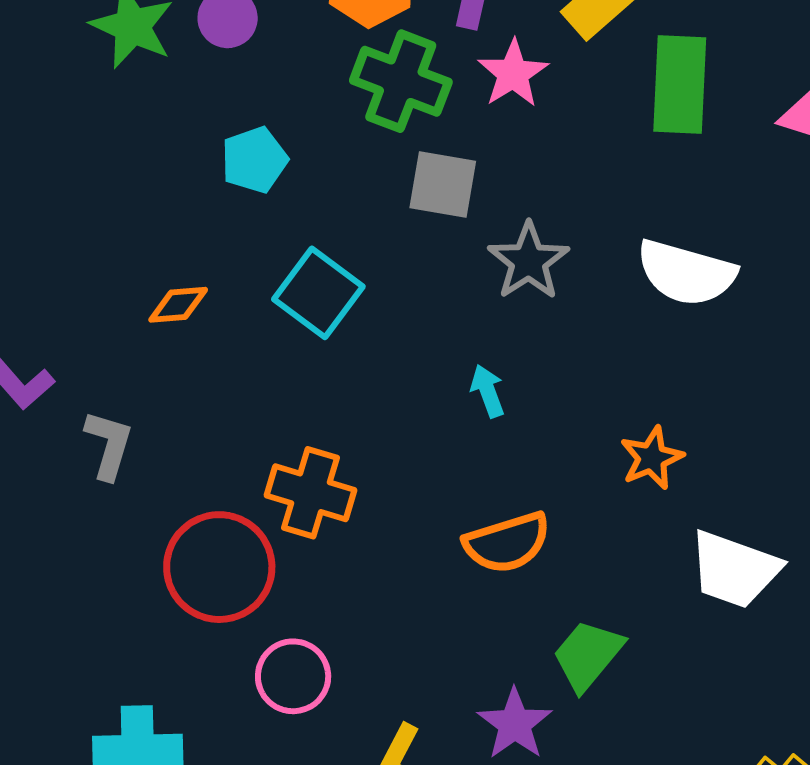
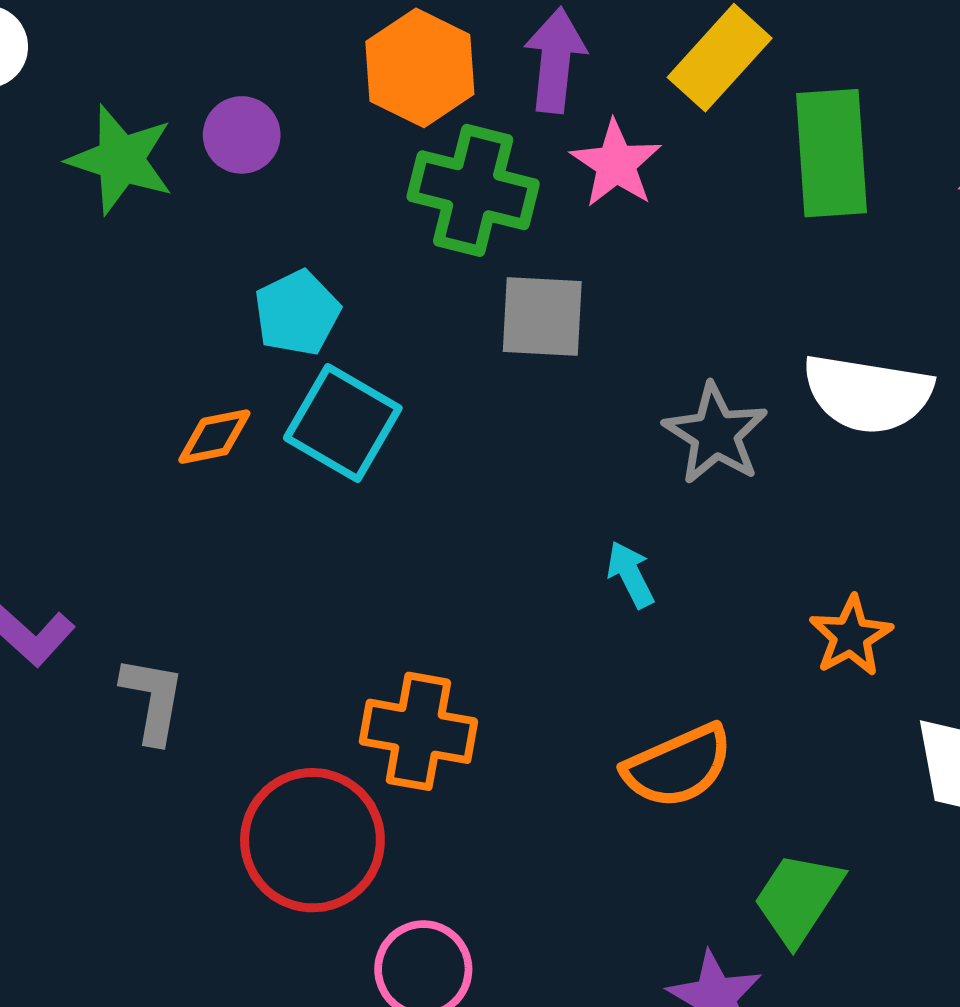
gray star: (528, 261) -> (716, 434), moved
cyan square: (318, 293) -> (343, 423), moved
orange diamond: (178, 305) -> (214, 437), moved

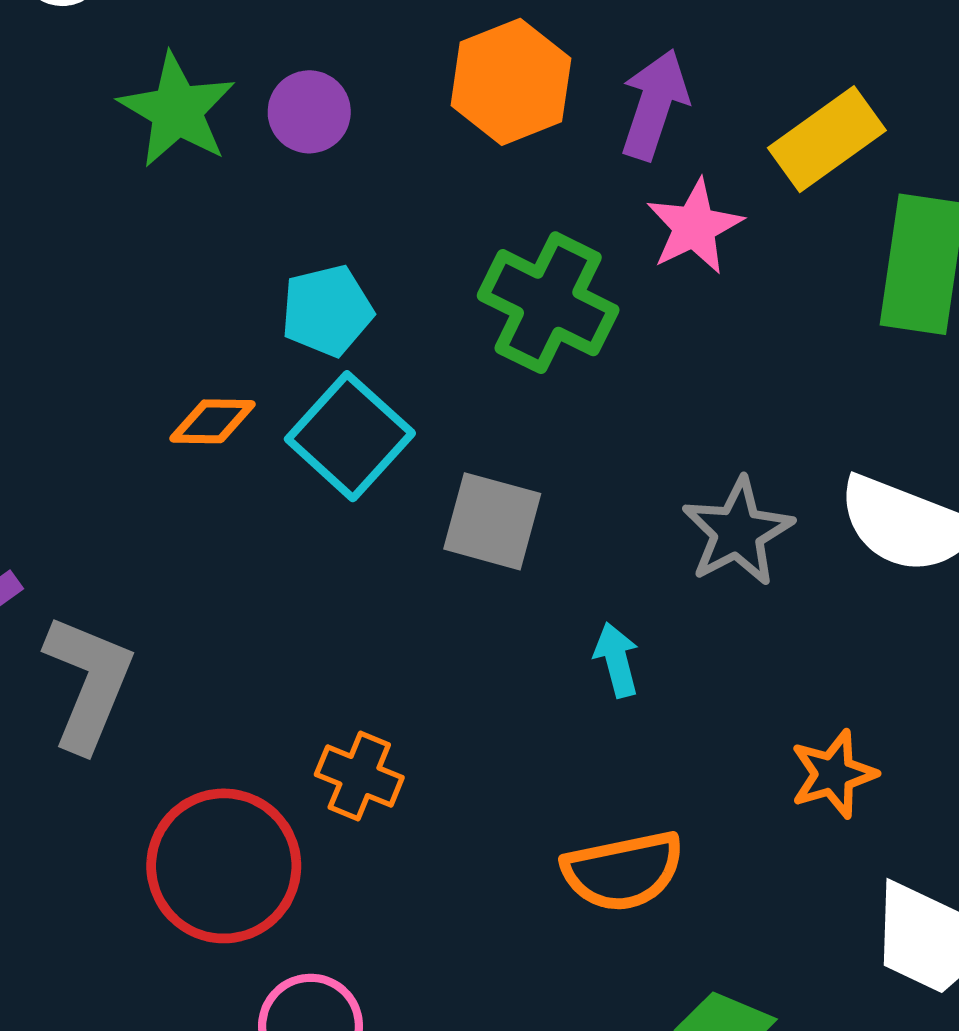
green cross: (473, 190) -> (548, 303), moved
gray square: (542, 317) -> (492, 521), moved
gray L-shape: (153, 700) -> (88, 683), size x1.4
orange cross: (418, 731) -> (359, 776), size x0.7

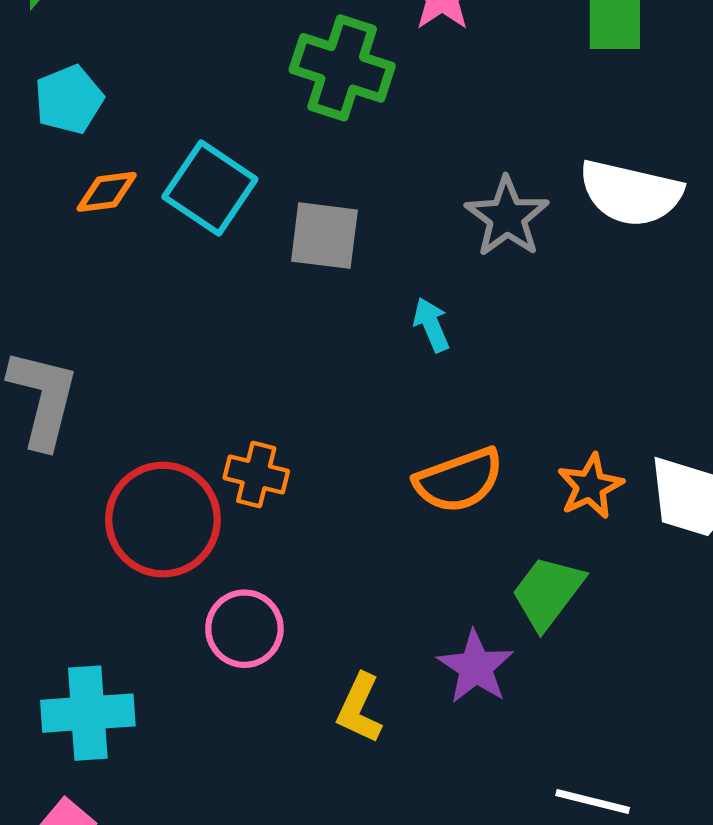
cyan pentagon: (327, 311) -> (69, 100), moved
orange star: (833, 774) -> (590, 486), moved
orange cross: (359, 776) -> (256, 475), moved

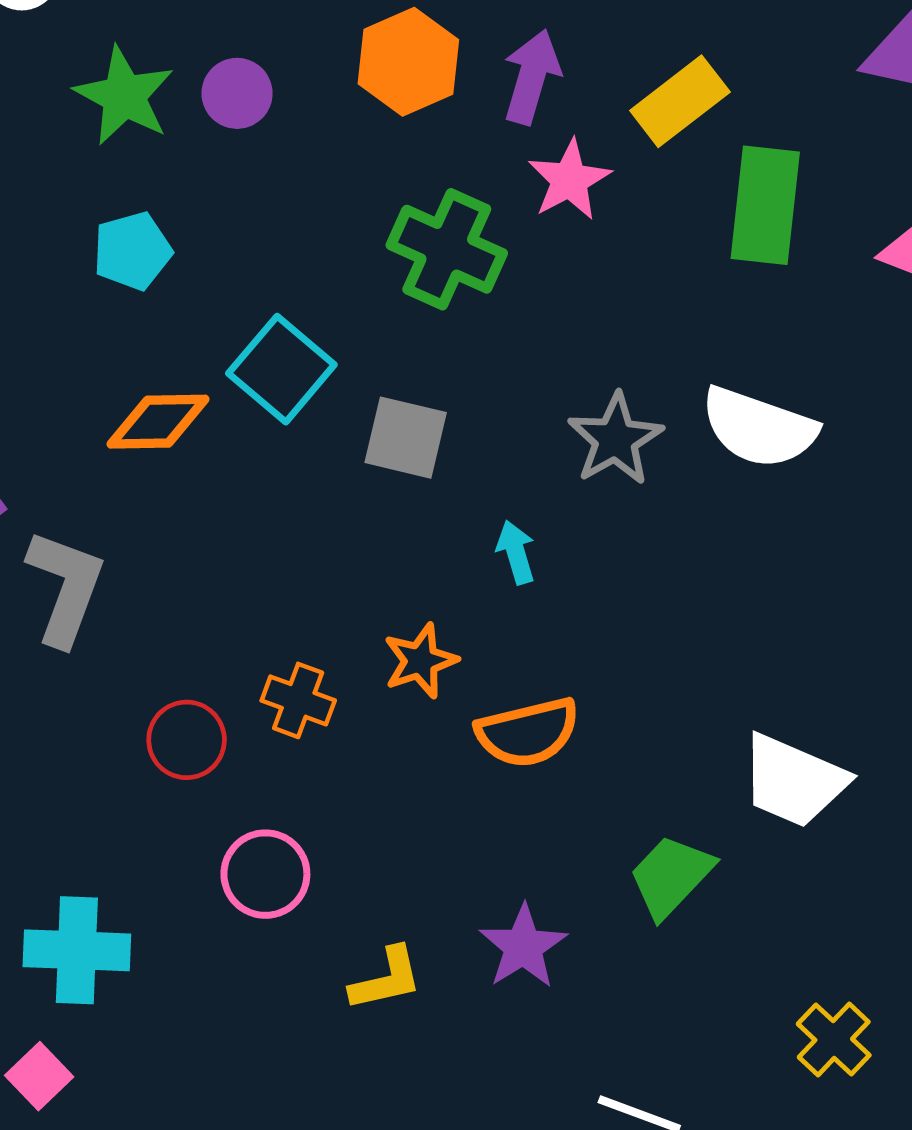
orange diamond: (107, 192) -> (158, 422), moved, size x1.4
orange star: (590, 486) -> (420, 661), moved
red circle: (163, 520) -> (187, 740), size x0.6
green trapezoid: (548, 592) -> (671, 876), moved
yellow L-shape: (360, 708) -> (386, 979), turned -134

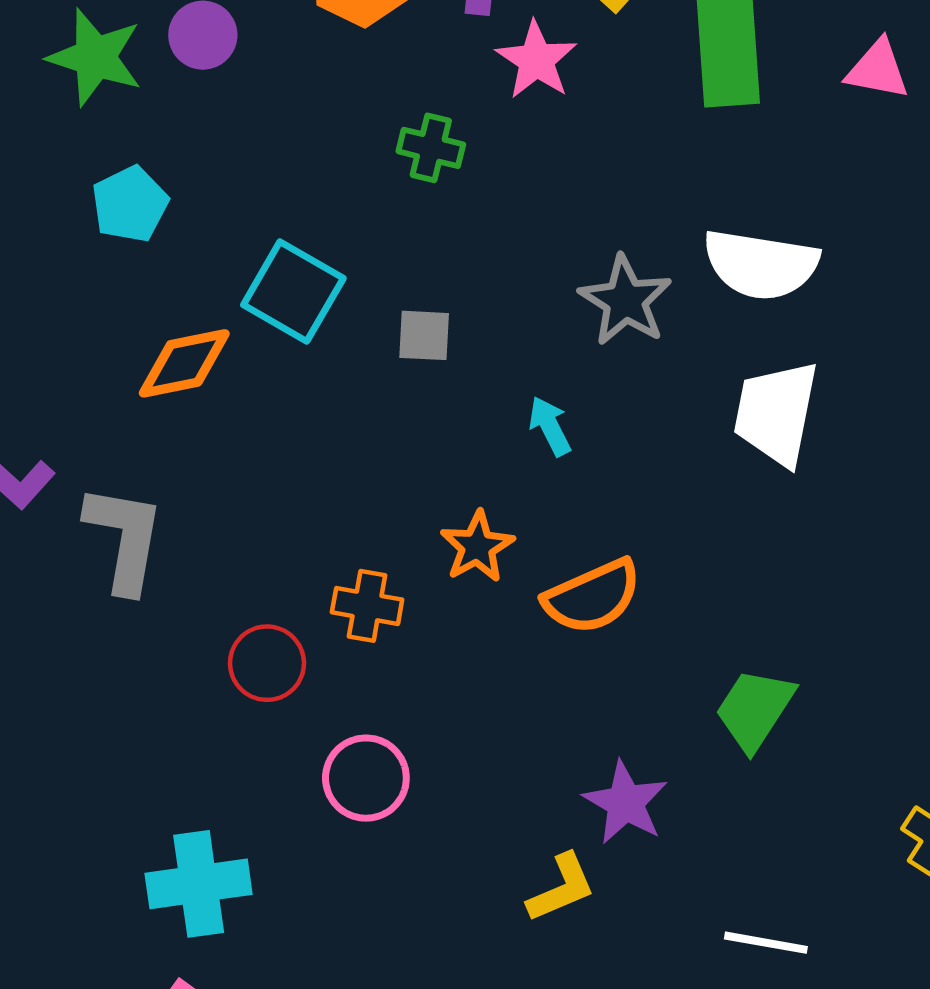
green cross: (447, 249) -> (431, 148), size x0.6
gray square: (406, 438) -> (424, 335), size x0.7
white trapezoid: (794, 781) -> (776, 413), moved, turned 88
yellow L-shape: (386, 979) -> (561, 888), moved

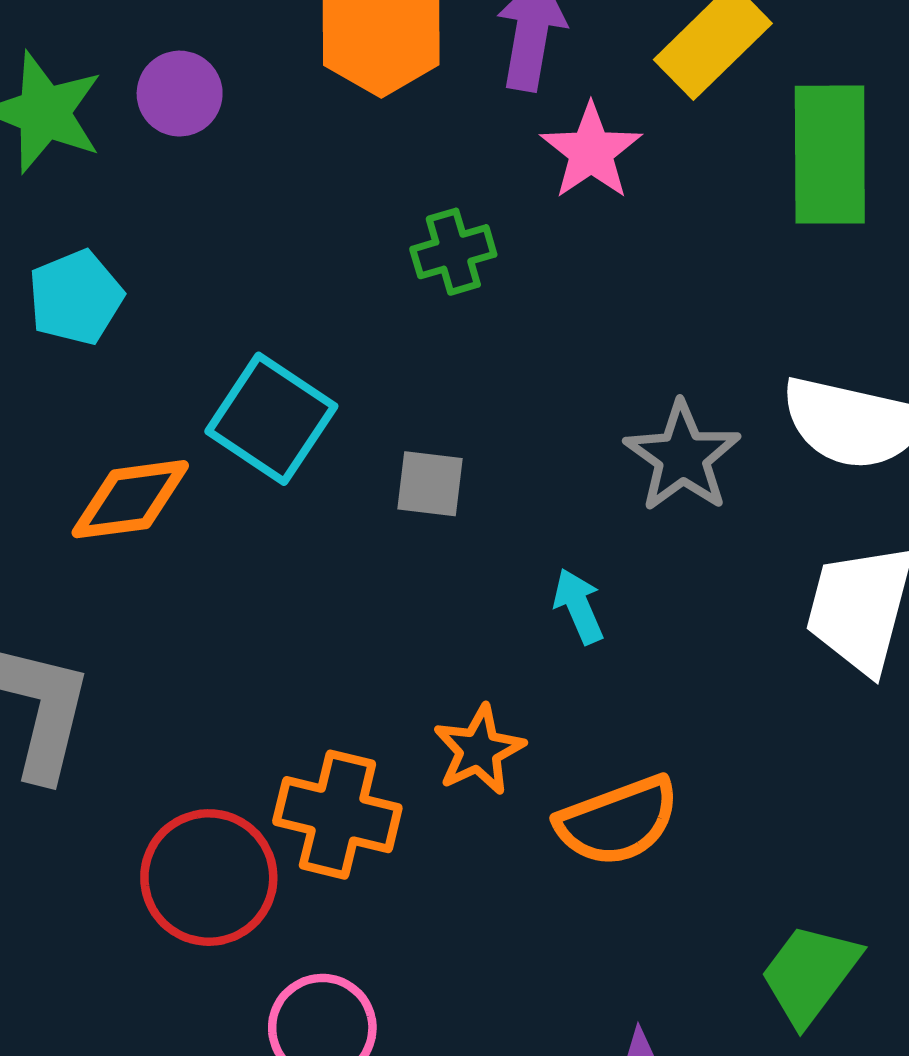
green cross: (431, 148) -> (453, 252), turned -34
orange cross: (367, 606) -> (337, 815), size x1.4
red circle: (267, 663) -> (209, 878), size x1.4

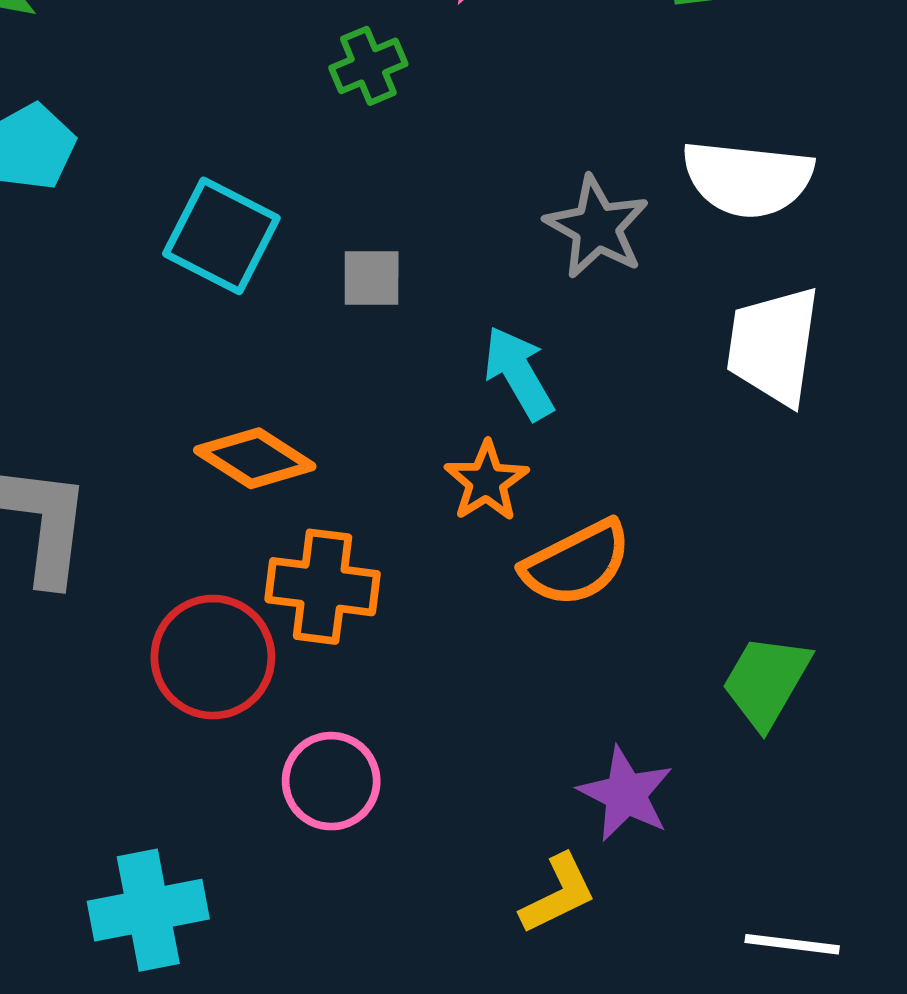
orange diamond: (130, 499) -> (255, 458), moved, turned 47
cyan arrow: (579, 606) -> (519, 373), size x1.4
orange star: (479, 750) -> (486, 481), moved

